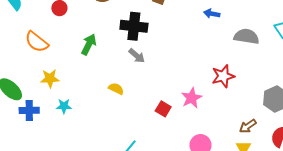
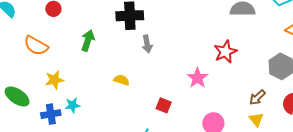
gray arrow: (137, 56) -> (147, 44), moved, turned 48
red square: (163, 109) -> (164, 105), moved
blue cross: (29, 110) -> (51, 114), moved

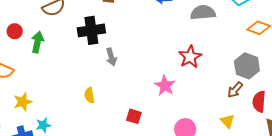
green arrow: (88, 40) -> (37, 42), moved
yellow semicircle: (121, 80) -> (89, 95), turned -112
brown arrow: (257, 97) -> (235, 90), moved

